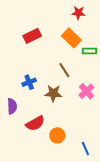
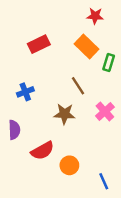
green rectangle: (89, 51) -> (109, 62), turned -72
blue cross: (29, 82) -> (25, 92), moved

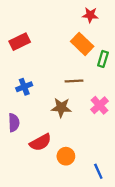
red rectangle: (39, 44) -> (20, 42), moved
brown line: (78, 86) -> (74, 81), turned -60

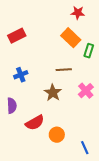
brown star: (61, 108) -> (53, 93), turned 30

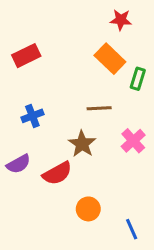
purple semicircle: (12, 106) -> (19, 164), turned 63
red semicircle: (35, 123) -> (57, 173), moved

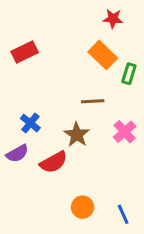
blue cross: (32, 116) -> (30, 123), moved, turned -30
orange circle: (88, 209) -> (83, 207), moved

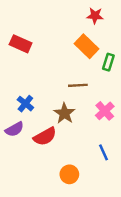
red rectangle: (25, 52) -> (21, 44), turned 50
blue line: (123, 214) -> (104, 152), moved

